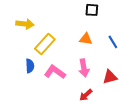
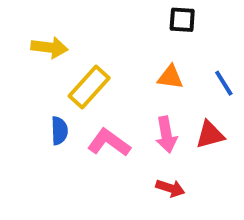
red triangle: (110, 77) -> (210, 135), moved
red arrow: (86, 95) -> (170, 188), turned -120

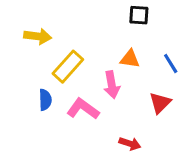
pink arrow: (166, 135) -> (112, 85), moved
red triangle: (210, 135) -> (160, 103), turned -30

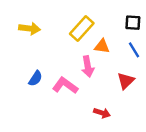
black square: (139, 15) -> (133, 23), moved
yellow rectangle: (68, 67) -> (82, 29), moved
blue semicircle: (45, 100) -> (35, 78), turned 35

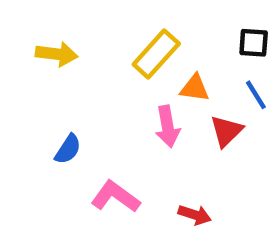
red triangle: (126, 81) -> (226, 131), moved
pink L-shape: (65, 86) -> (115, 197), moved

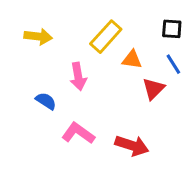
pink arrow: (168, 126) -> (78, 76), moved
blue semicircle: (68, 149) -> (46, 101), turned -90
red arrow: (195, 215) -> (132, 146), size x1.5

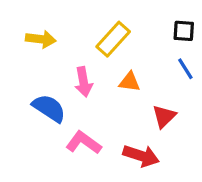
orange triangle: (132, 60) -> (130, 82), moved
red triangle: (153, 89) -> (164, 116), moved
blue semicircle: (46, 101) -> (49, 108), size x1.5

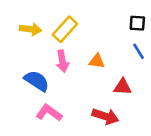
yellow rectangle: (113, 39) -> (65, 29), moved
red triangle: (164, 116) -> (123, 87), turned 48
pink L-shape: (84, 143) -> (49, 113), moved

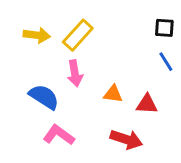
orange triangle: (97, 61) -> (113, 94), moved

